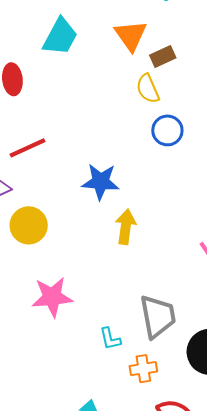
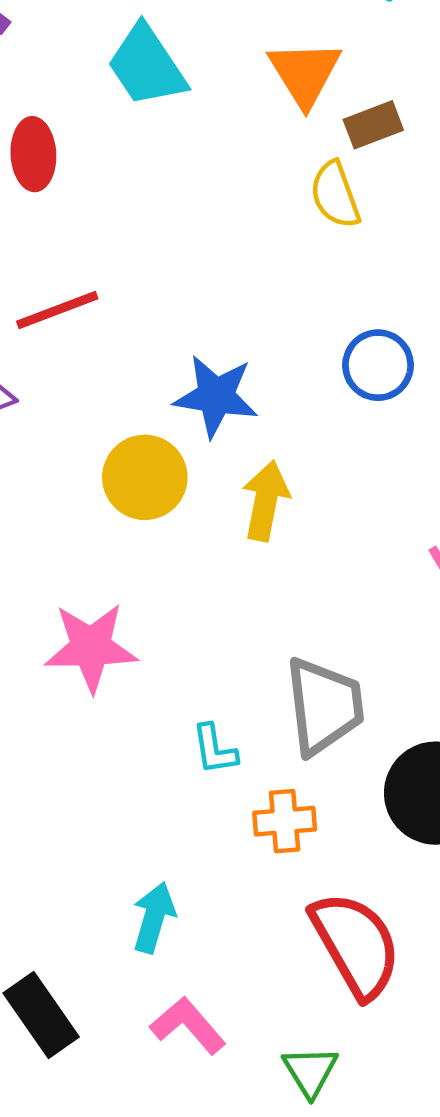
cyan trapezoid: (60, 37) -> (147, 66), turned 114
blue circle: (167, 130) -> (378, 365), moved
yellow circle: (29, 225) -> (145, 477), moved

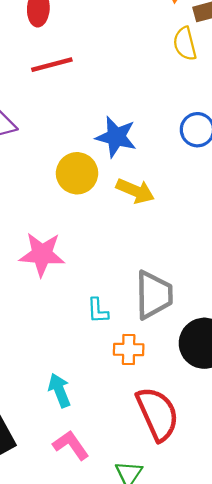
red line: (57, 310) -> (52, 65), moved
yellow arrow: (266, 501) -> (135, 191), turned 96
cyan arrow: (154, 918) -> (59, 390), turned -44

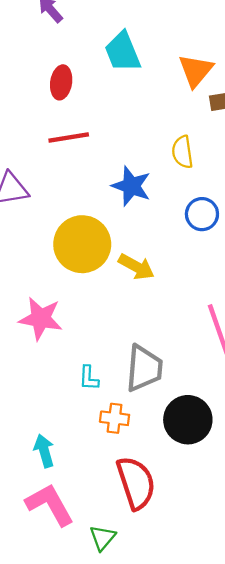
yellow semicircle: (185, 44) -> (182, 152), moved
blue star: (116, 137) -> (131, 186), moved
yellow circle: (77, 173) -> (82, 244), size x1.4
pink L-shape: (71, 445) -> (50, 505), size x1.4

